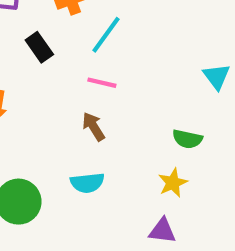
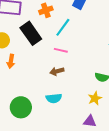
black rectangle: (39, 47) -> (31, 33), size x1.6
brown arrow: (94, 127) -> (57, 71), turned -72

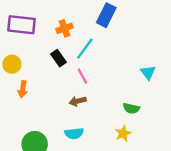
black rectangle: (31, 33) -> (59, 58), moved, size x0.6
pink line: (61, 50) -> (82, 76), turned 48

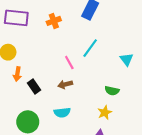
cyan line: (85, 49) -> (90, 48), moved
black rectangle: (59, 58) -> (34, 86), moved

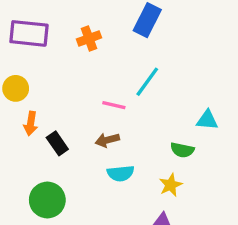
cyan triangle: (127, 59) -> (207, 120), moved, turned -48
pink line: (69, 63) -> (114, 105), turned -48
cyan semicircle: (62, 112) -> (121, 173), moved

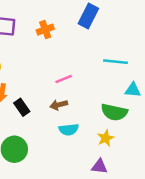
cyan line: (147, 82) -> (115, 62), moved, turned 60
pink line: (114, 105) -> (64, 79), turned -35
green semicircle: (182, 150) -> (114, 112), size x1.5

